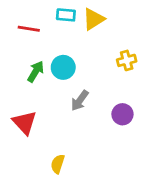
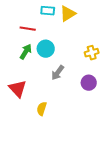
red line: (29, 29) -> (28, 29), moved
yellow cross: (127, 60) -> (92, 53), moved
yellow semicircle: (58, 164) -> (42, 109), moved

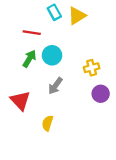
cyan rectangle: (48, 11) -> (54, 12), turned 56
yellow cross: (92, 53) -> (92, 68), moved
gray arrow: (58, 73) -> (55, 86), moved

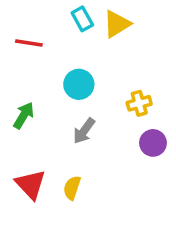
red line: (32, 33) -> (29, 43), moved
green arrow: (29, 59) -> (24, 115), moved
red triangle: (20, 101) -> (31, 184), moved

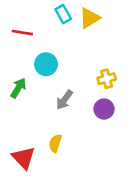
cyan circle: (79, 84) -> (46, 64), moved
purple circle: (153, 143) -> (104, 109), moved
red triangle: (31, 184) -> (24, 158), moved

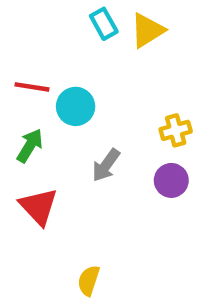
red line: (22, 33) -> (32, 87), moved
yellow semicircle: (55, 143) -> (89, 281), moved
red triangle: (24, 158) -> (39, 207), moved

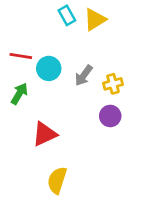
gray arrow: (106, 165) -> (84, 75), moved
red triangle: (39, 207) -> (45, 134), moved, turned 48
yellow semicircle: (89, 281) -> (57, 180), size x1.4

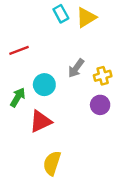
red line: (21, 56) -> (19, 50), turned -30
cyan circle: (49, 68) -> (44, 85), moved
green arrow: (19, 94) -> (18, 97), moved

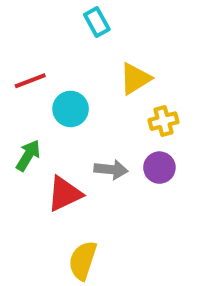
yellow triangle: (86, 17) -> (135, 79), moved
gray arrow: (76, 68) -> (111, 170), moved, turned -120
cyan circle: (44, 85) -> (71, 109), moved

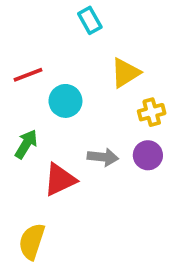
yellow semicircle: (83, 260) -> (32, 241), moved

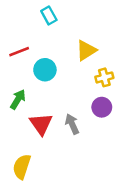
cyan rectangle: (90, 20) -> (49, 15), moved
gray arrow: (103, 157) -> (72, 124), moved, turned -120
red triangle: (60, 180) -> (41, 124), turned -40

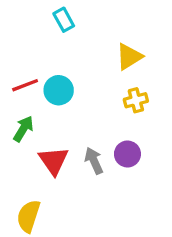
yellow triangle: (86, 50) -> (129, 57), moved
red line: (19, 52) -> (25, 85), moved
purple circle: (102, 107) -> (127, 154), moved

